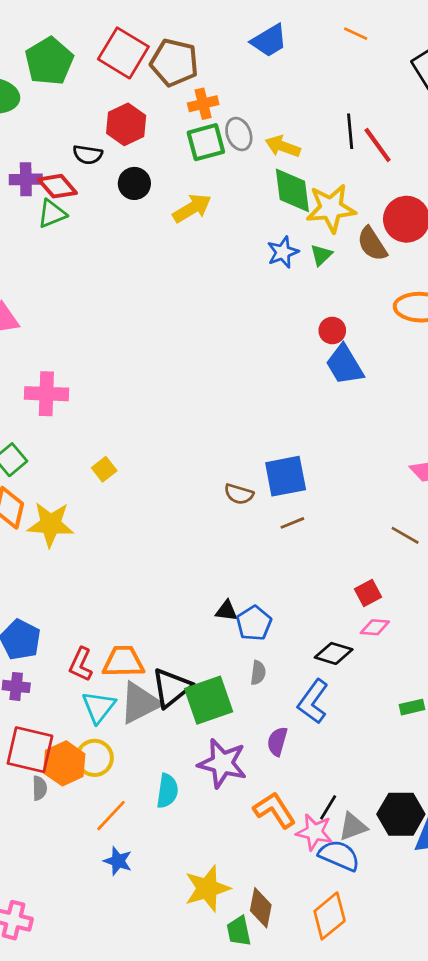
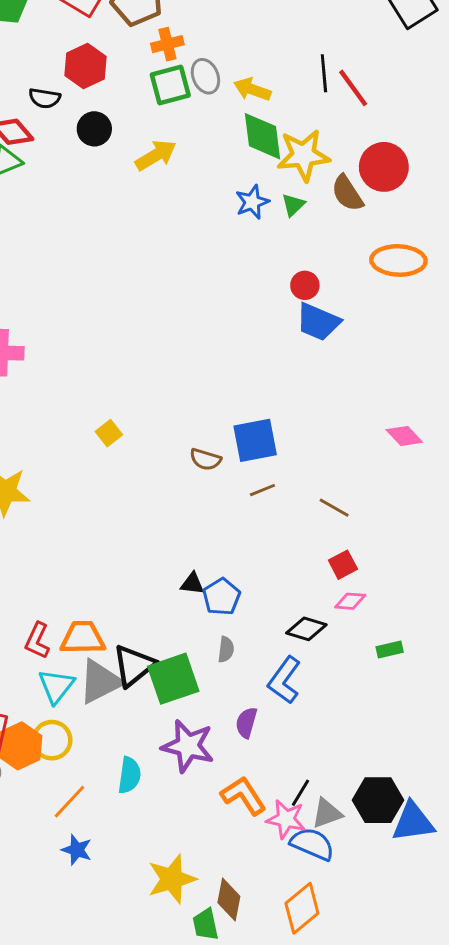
blue trapezoid: (345, 365) -> (318, 322), turned -36
yellow square: (104, 469) -> (109, 433), moved
brown line: (405, 535) -> (334, 508), moved
green rectangle: (412, 707) -> (390, 649), moved

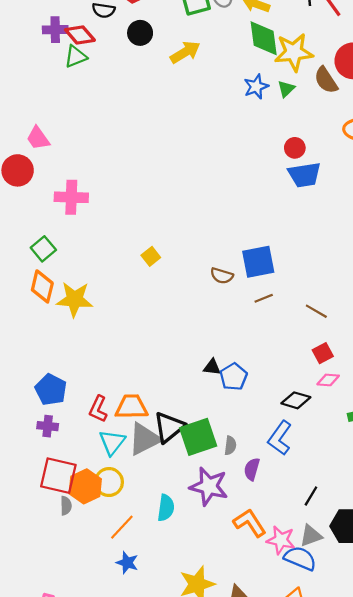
blue trapezoid: (318, 322) -> (304, 175), turned -32
gray semicircle: (226, 649) -> (230, 445), moved
black line: (300, 793) -> (311, 496), moved

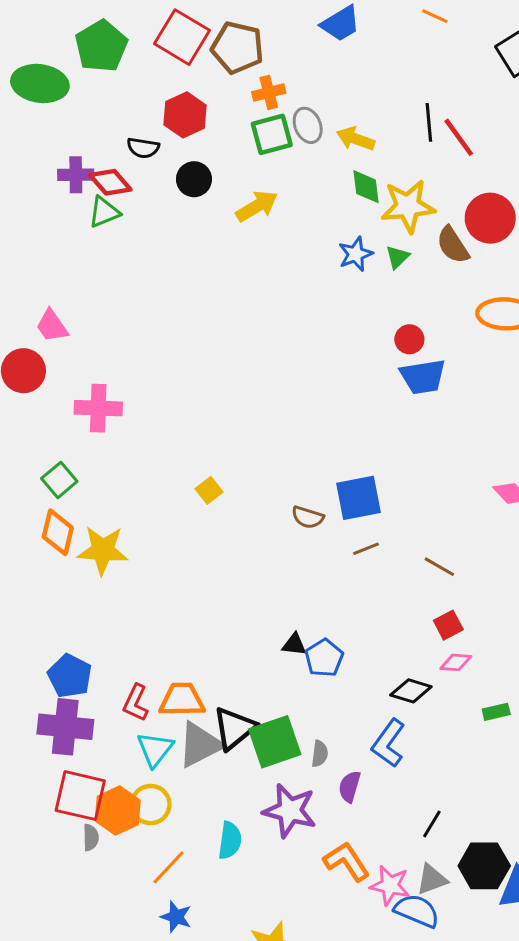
green diamond: (264, 38) -> (366, 187), size x0.7
purple cross: (48, 426) -> (65, 727), size x1.8

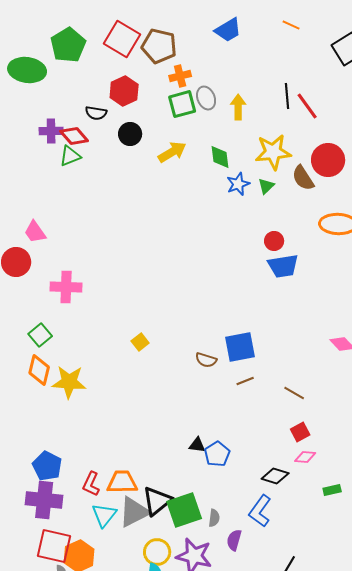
yellow arrow: (356, 139) -> (238, 107), turned 70
green diamond: (366, 187) -> (220, 157), moved
yellow circle: (151, 805) -> (157, 552), moved

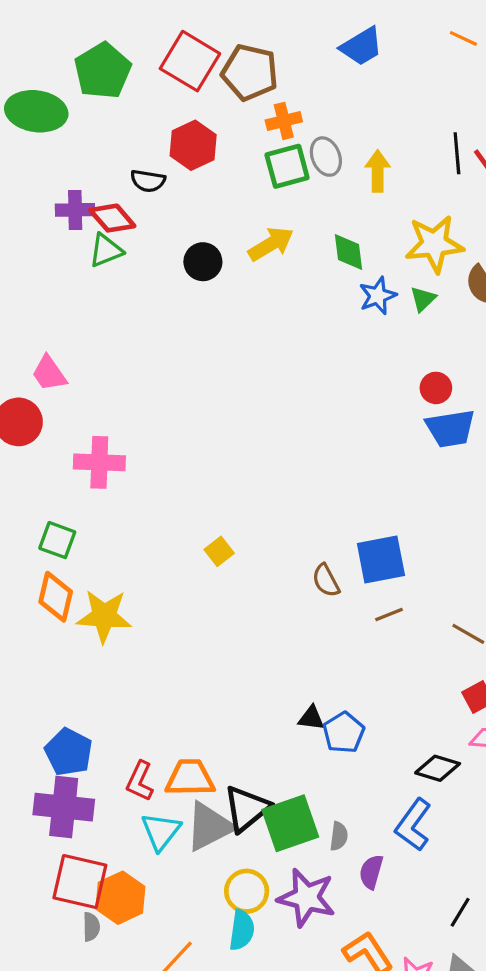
black circle: (130, 134) -> (203, 262), moved
green square: (40, 335) -> (57, 540), turned -30
brown semicircle: (206, 360) -> (326, 581), turned 45

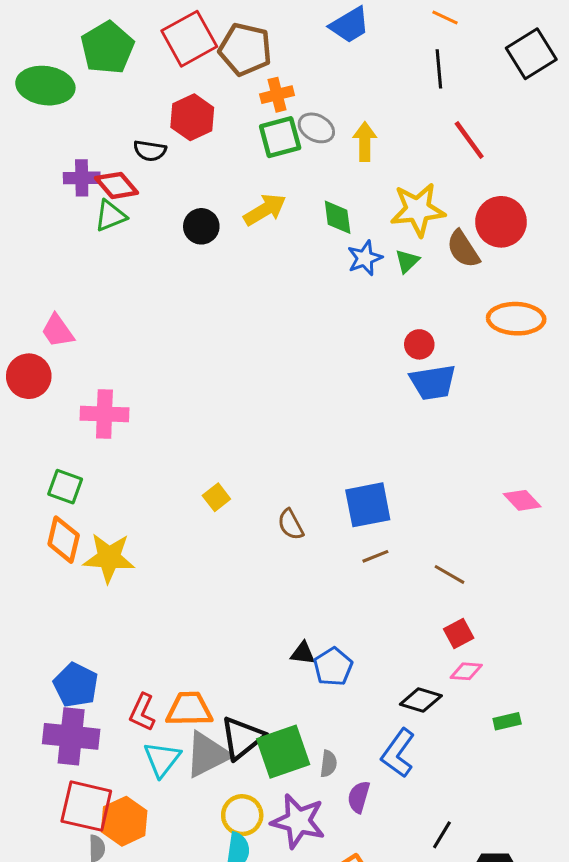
red square: (190, 61) -> (189, 39), turned 30
black line: (457, 153) -> (439, 69), moved
gray ellipse: (326, 157) -> (316, 128), turned -40
brown semicircle: (326, 581) -> (291, 525), moved

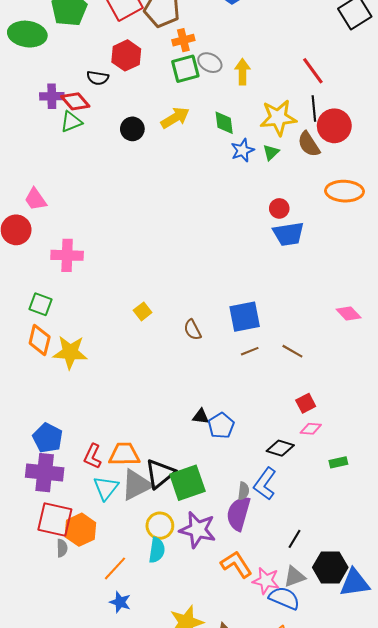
black line: (439, 69) -> (314, 108), moved
brown line: (450, 574) -> (292, 351), moved
gray semicircle: (328, 764) -> (244, 491), moved
purple semicircle: (359, 797) -> (238, 513), size x1.6

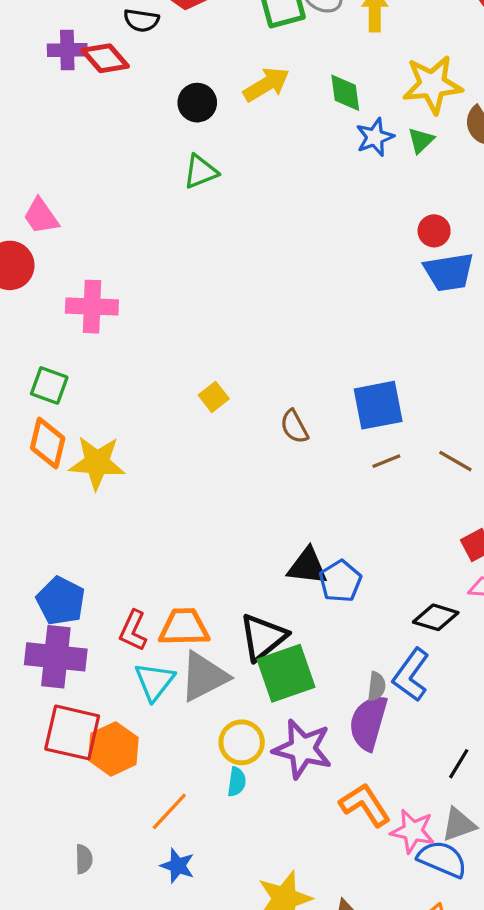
green triangle: (71, 122) -> (201, 172), moved
black triangle: (201, 416) -> (307, 566), size x1.5
black triangle: (160, 474) -> (263, 637), moved
gray semicircle: (62, 548) -> (84, 859), moved
cyan semicircle: (157, 550) -> (237, 782), size x0.7

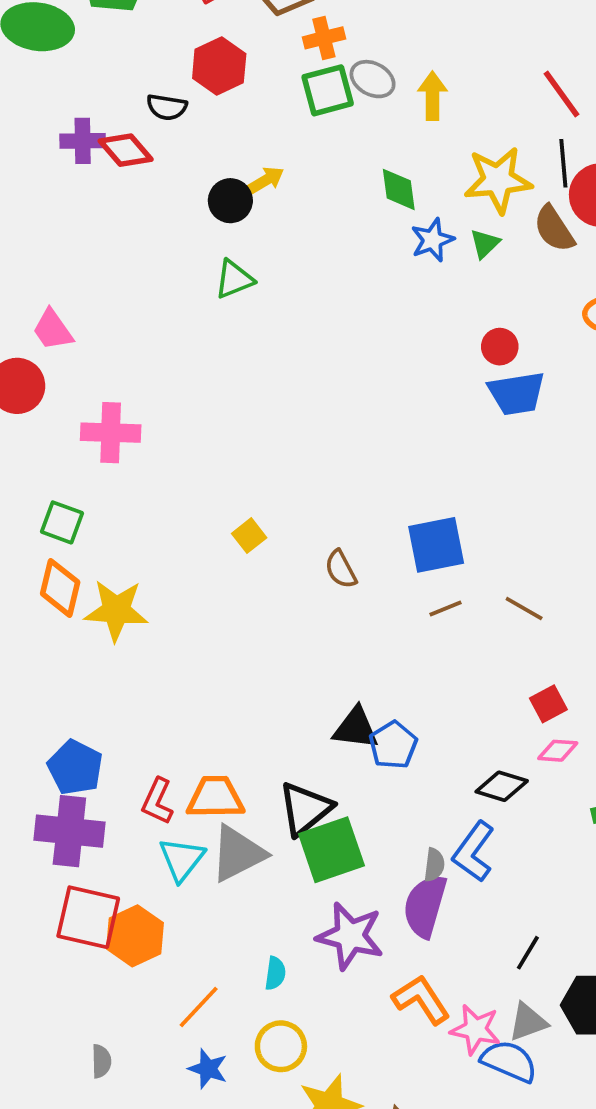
yellow arrow: (266, 85) -> (266, 180), moved, size x0.7
yellow circle: (242, 742) -> (281, 1046), moved

